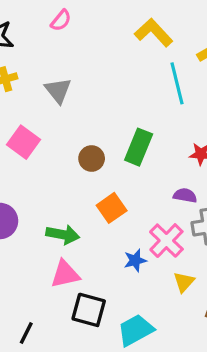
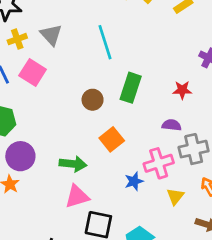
cyan line: (177, 83) -> (105, 42), moved
gray triangle: (58, 90) -> (51, 35), moved
pink square: (23, 142) -> (33, 72), moved
pink cross: (166, 241) -> (159, 163), turned 32

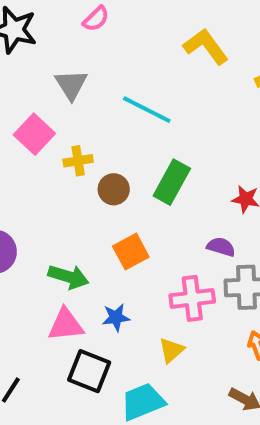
yellow cross: (17, 39) -> (78, 161), moved
cyan line: (105, 42) -> (147, 110), turned -56
blue star: (134, 181) -> (116, 317), moved
yellow triangle: (175, 196) -> (171, 350), moved

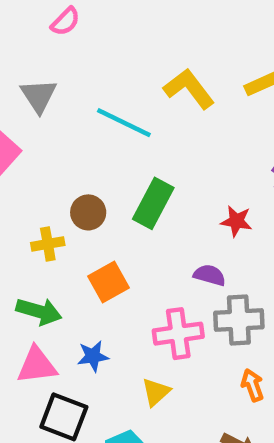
yellow L-shape: (206, 46) -> (189, 89), moved
yellow cross: (78, 161) -> (48, 244), moved

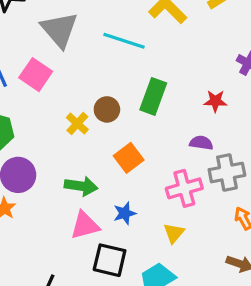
gray triangle: (39, 96) -> (59, 30), size x1.4
yellow cross: (48, 244) -> (77, 124), moved, turned -30

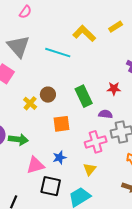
green rectangle: (153, 96) -> (84, 96), moved, turned -45
orange square: (129, 158) -> (61, 124), turned 30
green arrow: (81, 186) -> (18, 139), moved

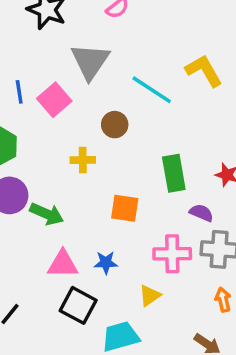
brown circle: (48, 95) -> (115, 125), moved
yellow cross: (30, 103) -> (83, 160), turned 32

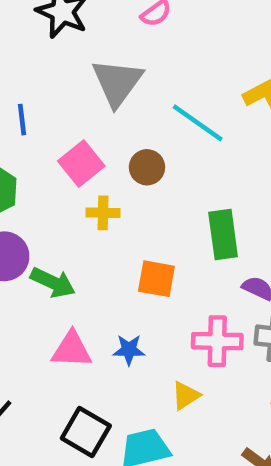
pink square: (54, 100) -> (81, 163), moved
black square: (78, 305) -> (86, 432), moved

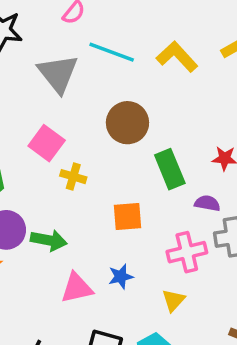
cyan line: (198, 123) -> (112, 52), moved
brown circle: (147, 167) -> (127, 123), moved, size x1.5
yellow cross: (103, 213) -> (73, 177), turned 30

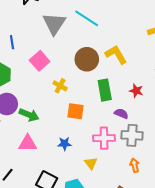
yellow L-shape: (177, 57) -> (116, 55), moved
yellow cross: (73, 177) -> (60, 86), moved
pink triangle: (77, 288) -> (28, 143), moved
yellow triangle: (173, 300) -> (91, 163), turned -32

